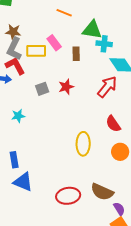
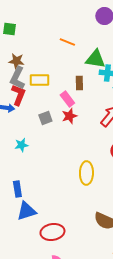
pink rectangle: (54, 43) -> (67, 99), moved
red L-shape: (15, 66) -> (18, 95), turned 50
blue triangle: (23, 182) -> (26, 211), turned -40
red ellipse: (68, 196) -> (52, 232), moved

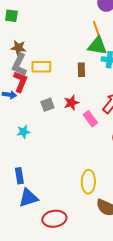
orange line: (67, 42) -> (96, 29), moved, turned 49
pink rectangle: (67, 99) -> (90, 119), moved
yellow ellipse: (86, 173) -> (88, 182), moved

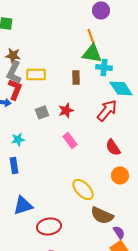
pink rectangle: (90, 119) -> (70, 140), moved
blue rectangle: (19, 176) -> (14, 165), moved
yellow ellipse: (88, 182) -> (83, 189), turned -45

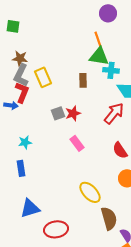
yellow rectangle: (36, 74) -> (43, 77), turned 66
gray square: (42, 112) -> (58, 113), moved
brown semicircle: (102, 215) -> (109, 218), turned -130

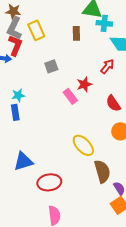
red star: (73, 113) -> (84, 84), moved
red arrow: (114, 113) -> (107, 66), size x0.7
blue rectangle: (21, 168) -> (15, 112), moved

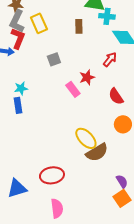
blue triangle: (23, 161) -> (17, 188), moved
brown semicircle: (102, 171) -> (97, 152), moved, turned 75

